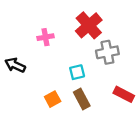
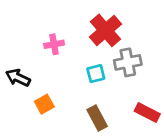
cyan square: (77, 72) -> (96, 74), moved
orange square: (53, 99) -> (44, 104), moved

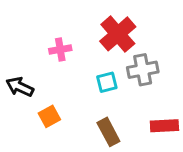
red rectangle: (147, 112) -> (164, 126), turned -30

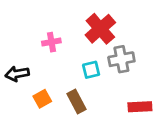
black arrow: (20, 87) -> (17, 74), turned -35
brown rectangle: (108, 132) -> (77, 101), moved

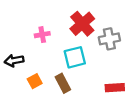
gray cross: (121, 59) -> (109, 39), moved
cyan square: (91, 70) -> (75, 57), size x1.5

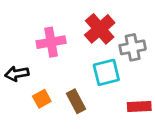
pink cross: (42, 35) -> (51, 42), size x1.5
cyan square: (75, 57) -> (106, 72), moved

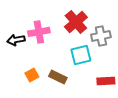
black arrow: (17, 74) -> (16, 40), moved
brown rectangle: (76, 101) -> (58, 77), turned -36

